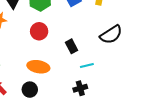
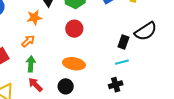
black rectangle: (71, 46) -> (123, 42), moved, turned 48

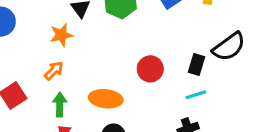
red circle: (74, 29) -> (150, 69), moved
orange ellipse: (74, 64) -> (106, 99), moved

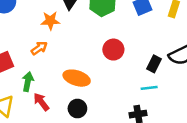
red circle: (150, 69) -> (113, 50), moved
green arrow: (60, 105) -> (28, 82), moved

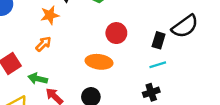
orange ellipse: (77, 78) -> (99, 62), moved
green arrow: (28, 82) -> (38, 79), turned -78

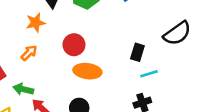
red circle: (116, 33) -> (74, 45), moved
black rectangle: (159, 40) -> (137, 52), moved

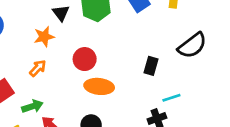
cyan line: (149, 74) -> (171, 98), moved
green arrow: (23, 89) -> (32, 106), turned 150

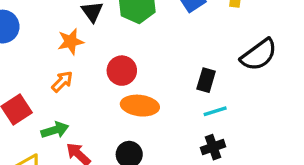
cyan line: (171, 98) -> (215, 111), moved

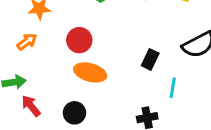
cyan line: (215, 111) -> (173, 88), moved, turned -72

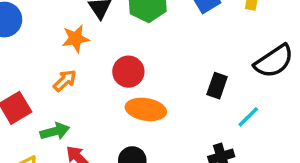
cyan line: (173, 88) -> (248, 117), turned 42

